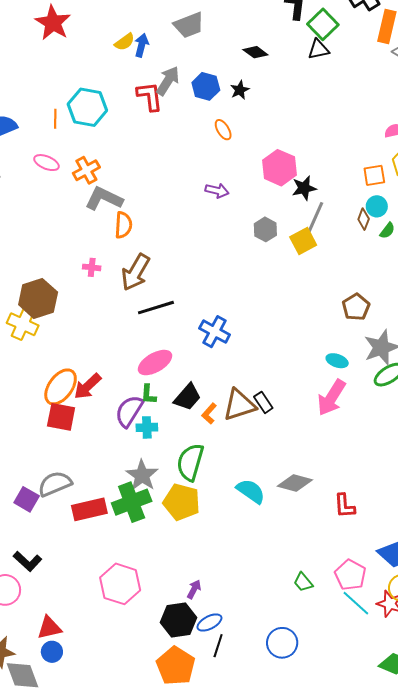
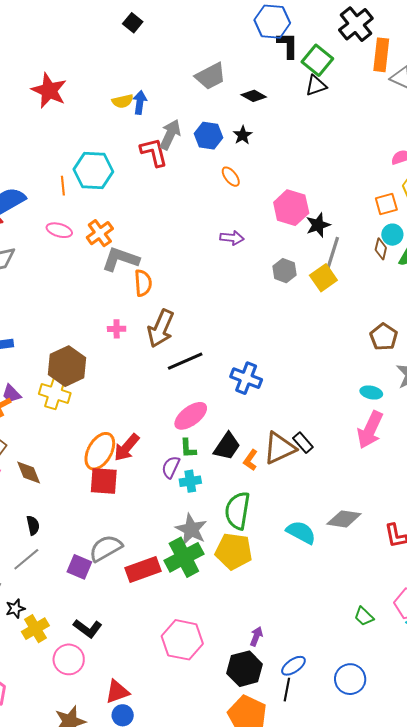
gray trapezoid: (189, 25) -> (210, 76), moved
yellow semicircle: (125, 42) -> (123, 101), turned 30
purple semicircle: (129, 411) -> (171, 467), size x0.7
blue ellipse: (209, 623) -> (293, 666), moved

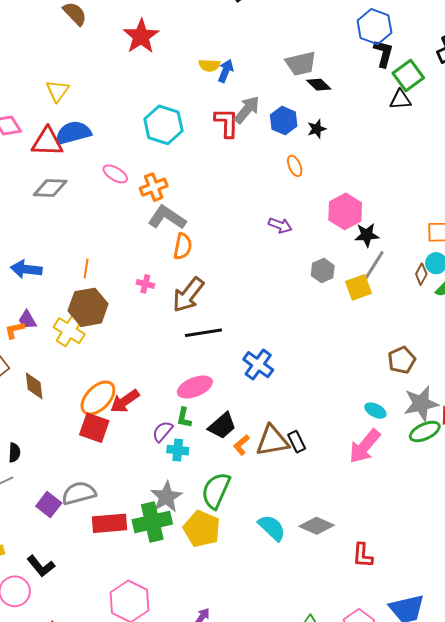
black diamond: (254, 96) -> (319, 85), moved
orange line: (63, 186) -> (86, 269), moved
brown diamond: (29, 473) -> (34, 386), moved

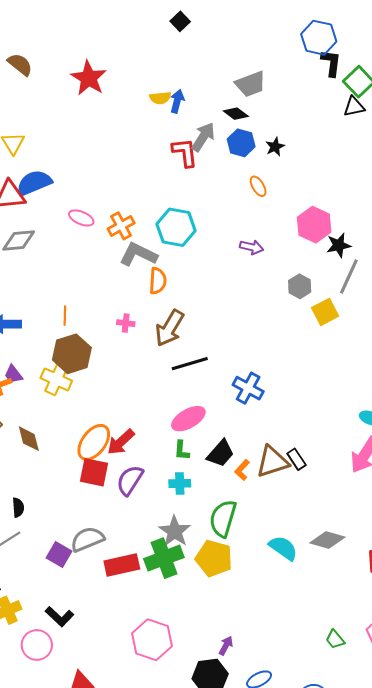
black diamond: (319, 85) -> (236, 114), moved
cyan hexagon: (163, 125) -> (176, 227), moved
yellow square: (358, 287) -> (325, 312), moved
purple semicircle: (163, 431) -> (130, 480), moved, size x1.4

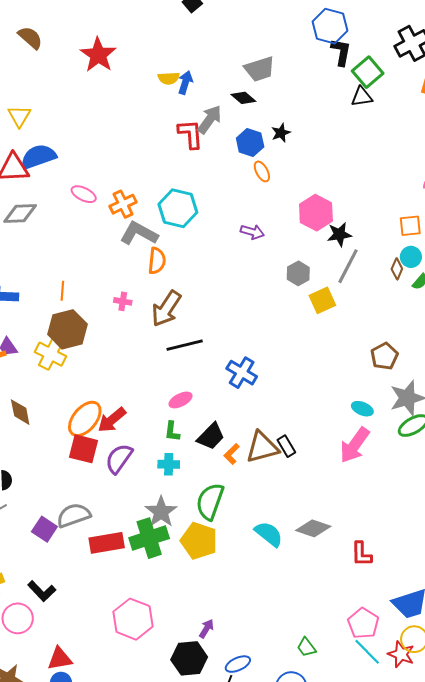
blue hexagon: (241, 143) -> (250, 142), moved
pink ellipse: (188, 419) -> (181, 400), size x0.7
green trapezoid: (335, 639) -> (306, 647), moved

